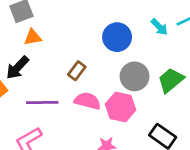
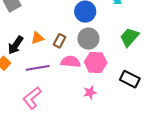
orange triangle: (33, 37) -> (37, 38), moved
gray circle: (135, 76) -> (88, 39), moved

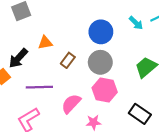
orange triangle: (37, 38) -> (45, 43), moved
pink semicircle: (71, 62) -> (71, 104), moved, turned -60

